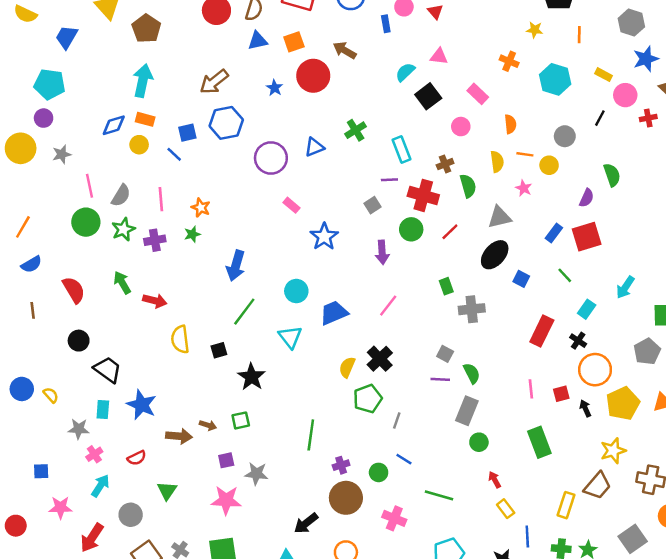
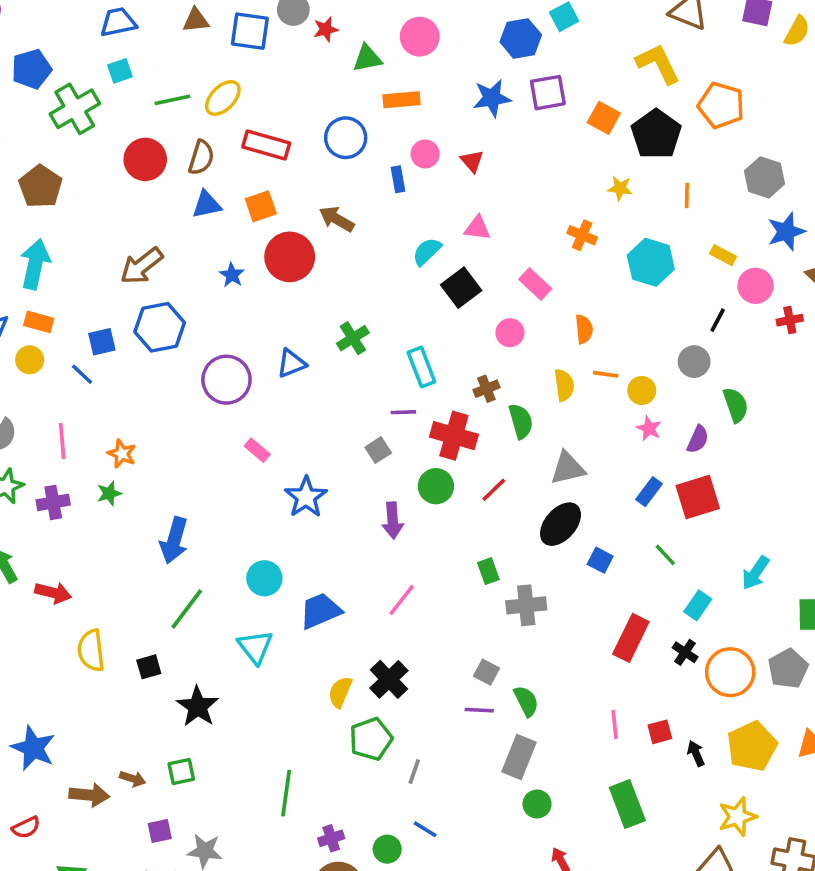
gray circle: (565, 136) -> (694, 362), moved
pink star: (524, 188) -> (649, 428), moved
orange circle: (595, 370) -> (730, 672), moved

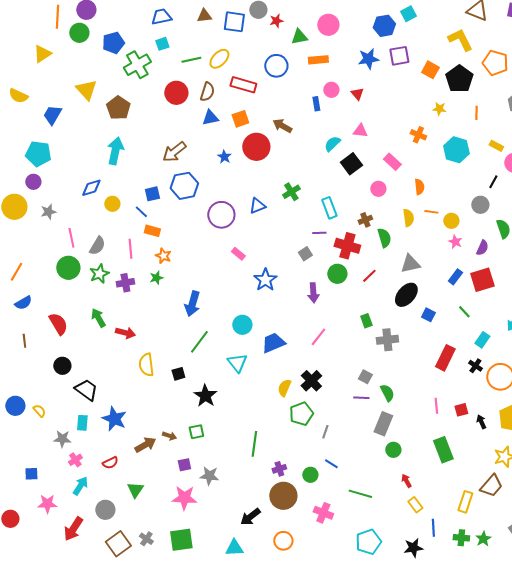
blue circle: (346, 138) -> (276, 66), moved
orange rectangle: (39, 322) -> (152, 231), moved
brown arrow: (89, 795) -> (145, 445), turned -35

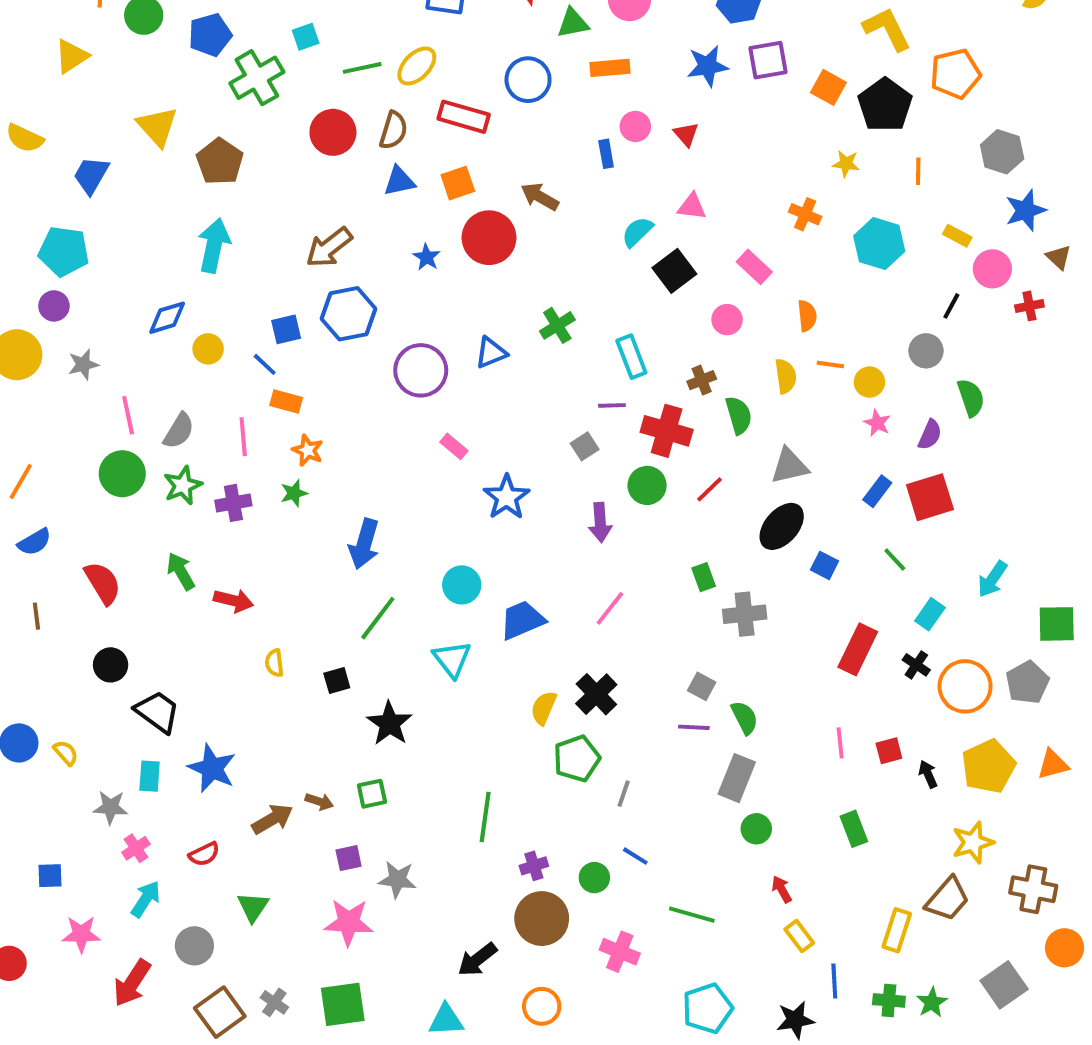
orange pentagon: (495, 63) -> (955, 74), turned -30
yellow semicircle: (146, 365) -> (274, 663), size x0.6
green rectangle: (443, 450) -> (854, 829), size x0.7

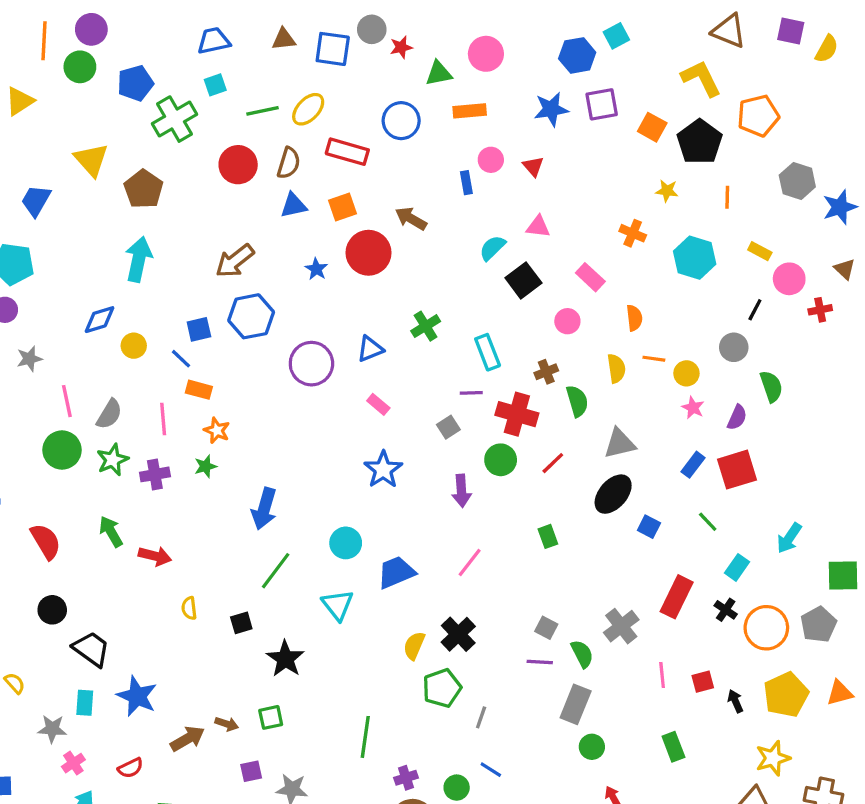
blue star: (1026, 210) -> (840, 207), moved
pink rectangle: (454, 446) -> (378, 404), moved
gray cross: (745, 614) -> (621, 626), moved, turned -32

